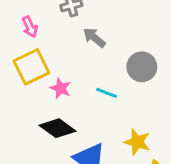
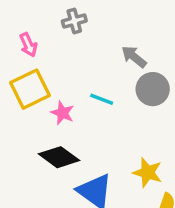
gray arrow: (94, 38) -> (134, 57), moved
cyan line: (107, 93) -> (102, 99), moved

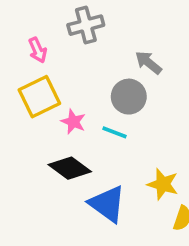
gray cross: (74, 21) -> (86, 25), size x1.4
gray circle: (153, 89) -> (129, 97), moved
cyan line: (102, 99) -> (114, 132), moved

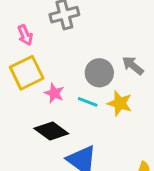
gray arrow: (148, 63) -> (133, 66), moved
yellow star: (163, 184) -> (120, 103), moved

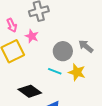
pink star: (54, 93) -> (32, 36), moved

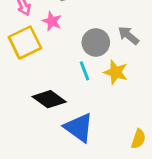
cyan line: (55, 71) -> (84, 71), turned 48

